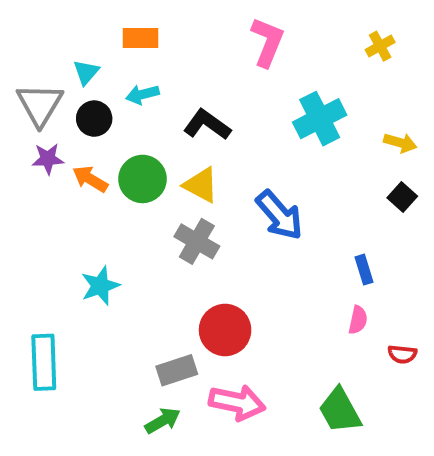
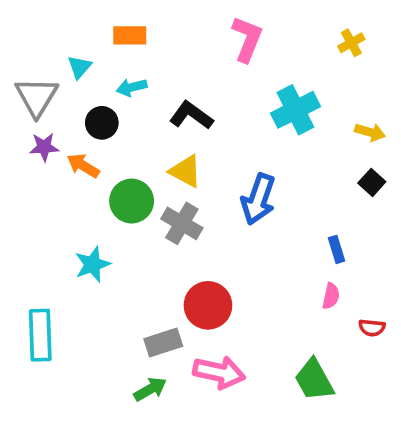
black circle: (94, 119) -> (102, 123), moved
green circle: (142, 179) -> (132, 201), moved
blue arrow: (279, 215) -> (258, 199), turned 60

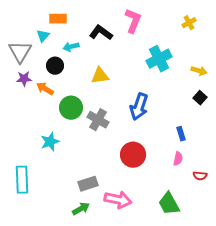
orange rectangle: (130, 35) -> (58, 19), moved
black L-shape: (191, 115) -> (101, 33), moved
yellow triangle: (186, 171) -> (100, 76), moved, turned -36
red circle: (208, 305) -> (133, 155), moved

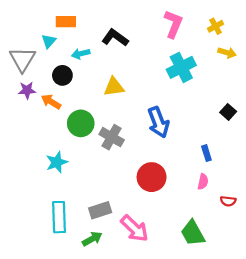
pink L-shape: (133, 21) -> (173, 24), moved
yellow arrow: (199, 71) -> (227, 53), moved
blue arrow: (139, 107) -> (158, 122), turned -40
cyan rectangle: (22, 180) -> (59, 217), moved
pink arrow: (118, 200) -> (134, 229), turned 32

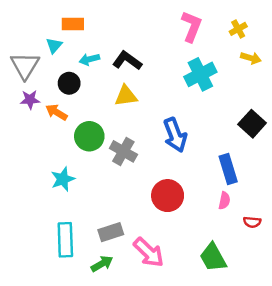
black L-shape: (115, 38) -> (127, 61), moved
black square: (228, 112) -> (252, 124), size x1.5
blue rectangle: (206, 153) -> (228, 169), size x1.6

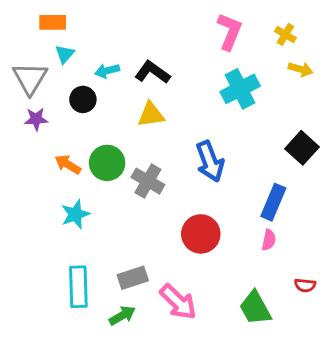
orange rectangle: (73, 24) -> (53, 22), moved
yellow cross: (238, 29) -> (285, 34), turned -30
orange arrow: (56, 112) -> (68, 164), moved
blue rectangle: (228, 169) -> (273, 202), turned 40
red semicircle: (252, 222) -> (305, 285), moved

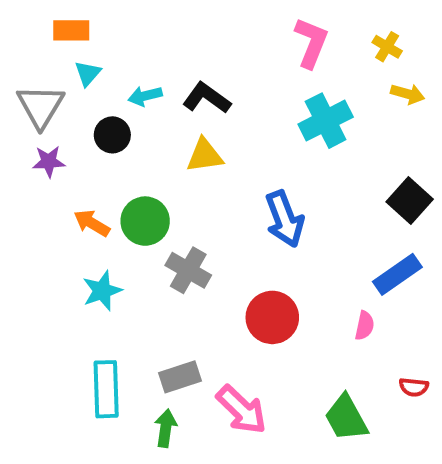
gray cross: (148, 181) -> (188, 270), moved
blue rectangle: (273, 202) -> (397, 274), moved, turned 32
green arrow: (122, 316) -> (166, 428), turned -52

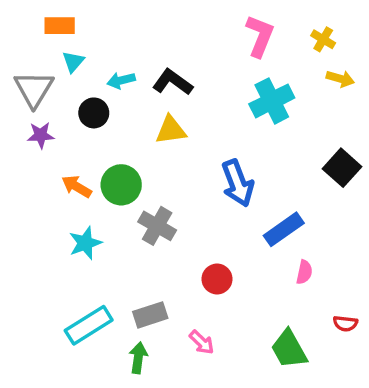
blue rectangle: (397, 274) -> (284, 229), moved
red circle: (272, 317) -> (217, 279), moved, size x0.7
cyan rectangle: (106, 389) -> (89, 325), turned 60
pink arrow: (242, 410) -> (202, 342), size x0.6

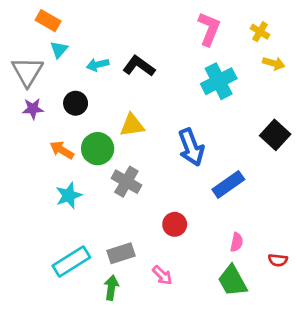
orange rectangle: (60, 26) -> (48, 21), turned 30
black circle: (94, 113) -> (76, 103), moved
yellow triangle: (171, 130) -> (132, 125), moved
pink semicircle: (304, 272) -> (237, 242), moved

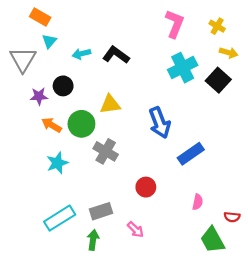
purple star: (33, 109) -> (39, 96), moved
black square: (275, 135) -> (218, 80), moved
green trapezoid: (232, 281) -> (212, 240), moved

